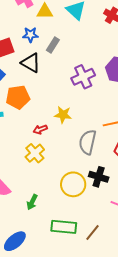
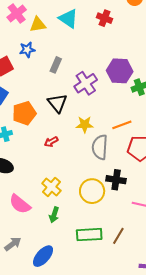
gray rectangle: (53, 45) -> (56, 65), moved
black triangle: (31, 63) -> (57, 103), moved, turned 30
yellow star: (63, 115) -> (85, 124), moved
yellow cross: (35, 153) -> (51, 187), moved

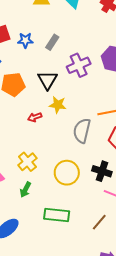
blue star: (27, 50) -> (25, 40), moved
yellow star: (85, 124) -> (58, 105), moved
black cross: (116, 180) -> (102, 171), moved
brown line: (118, 236) -> (99, 222), moved

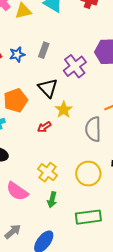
yellow star: (58, 105) -> (64, 110), turned -30

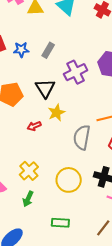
green rectangle: (88, 217) -> (60, 223), size x0.7

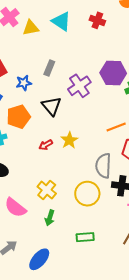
blue star: (21, 50) -> (24, 83), moved
yellow star: (56, 113) -> (69, 140), moved
gray semicircle: (82, 137) -> (103, 166), moved

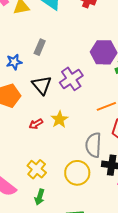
purple cross: (79, 86) -> (71, 79), moved

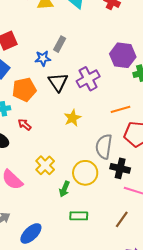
blue star: (14, 62) -> (43, 58), moved
red arrow: (36, 124) -> (25, 125), moved, turned 64
green arrow: (40, 197) -> (64, 189), moved

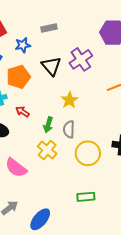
gray rectangle: (60, 44) -> (49, 28), turned 56
blue star: (43, 58) -> (23, 45), moved
gray semicircle: (104, 147) -> (69, 129), moved, size x0.7
green arrow: (64, 189) -> (48, 125), moved

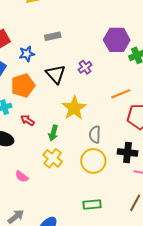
purple cross: (81, 59) -> (85, 67), size x0.6
yellow star: (69, 100) -> (74, 108), size x1.4
gray semicircle: (69, 129) -> (95, 135), moved
pink semicircle: (16, 168) -> (22, 176), size x0.6

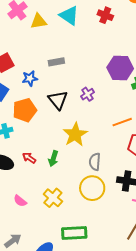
red arrow: (27, 120) -> (29, 158), moved
yellow cross: (53, 158) -> (53, 198), moved
green rectangle: (92, 205) -> (74, 233), moved, size x1.4

